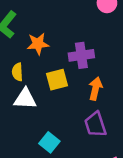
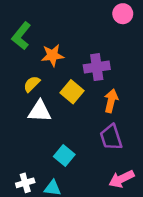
yellow semicircle: (17, 72) -> (32, 84), turned 48
yellow square: (57, 80) -> (72, 92), turned -35

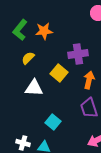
orange star: (53, 55) -> (44, 31), moved
yellow semicircle: (32, 84) -> (28, 58), moved
white cross: (25, 183) -> (23, 143), turned 32

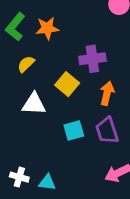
cyan square: (53, 122) -> (74, 131), moved, turned 35

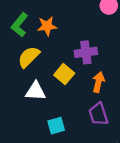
yellow semicircle: (26, 64) -> (29, 57), size x1.5
cyan square: (74, 131) -> (56, 126), moved

